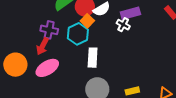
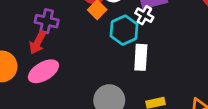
cyan hexagon: (78, 34) -> (124, 30), moved
white rectangle: (93, 58) -> (141, 57), moved

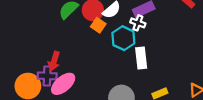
purple cross: (47, 21) -> (47, 76), moved

